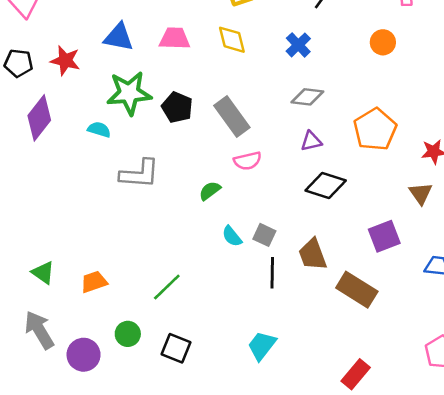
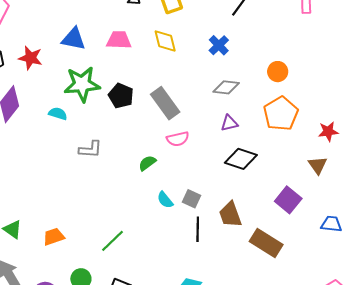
orange circle: (383, 42) -> (278, 72), moved
gray L-shape: (139, 174) -> (90, 149), size x0.7
purple square: (384, 236) -> (288, 200), turned -30

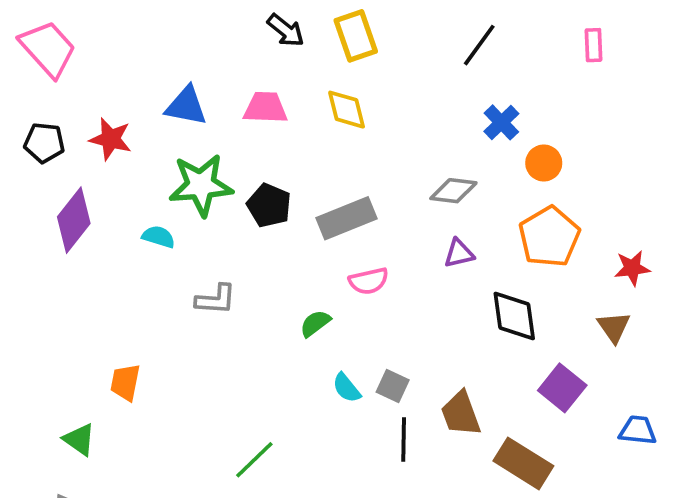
blue cross: (219, 45) -> (501, 122), moved
gray rectangle: (165, 103) -> (347, 218), turned -76
black diamond: (241, 159) -> (514, 316), moved, turned 64
orange trapezoid: (54, 237) -> (125, 382), moved, turned -60

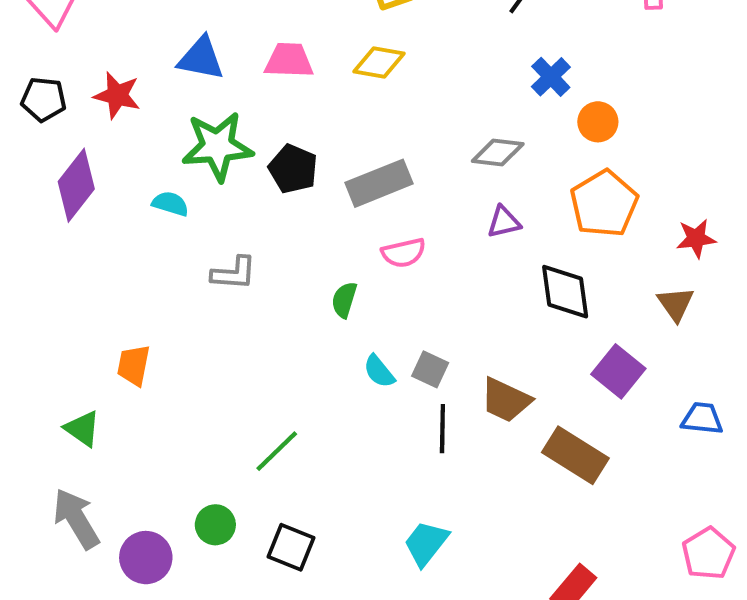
yellow diamond: (347, 110) -> (379, 63), turned -66
green semicircle: (315, 323) -> (344, 300), turned -36
brown trapezoid: (461, 414) -> (506, 400), turned -45

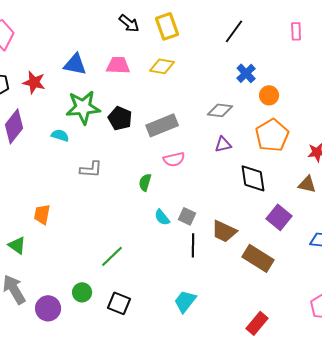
brown triangle: (676, 304) -> (307, 184), turned -42

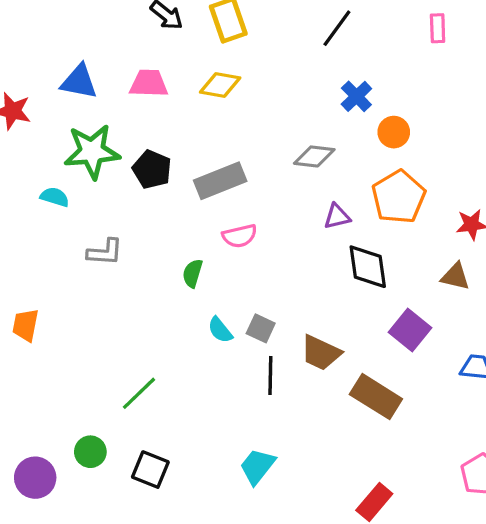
purple triangle: (223, 144) -> (337, 216), moved

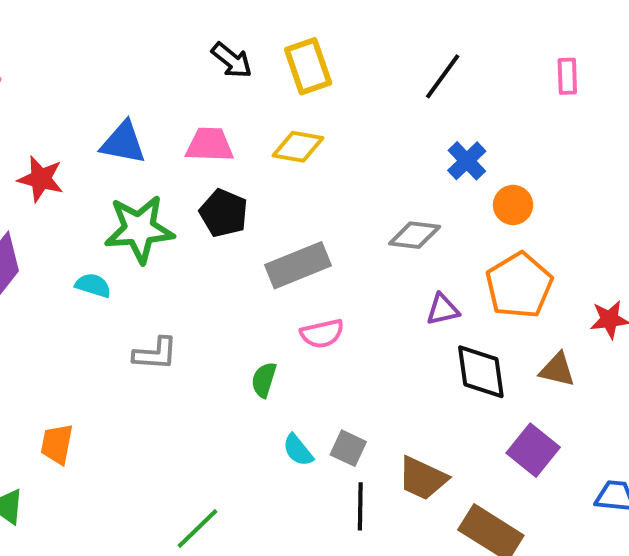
black pentagon: (152, 169) -> (224, 213), moved
brown triangle: (455, 276) -> (557, 370), moved

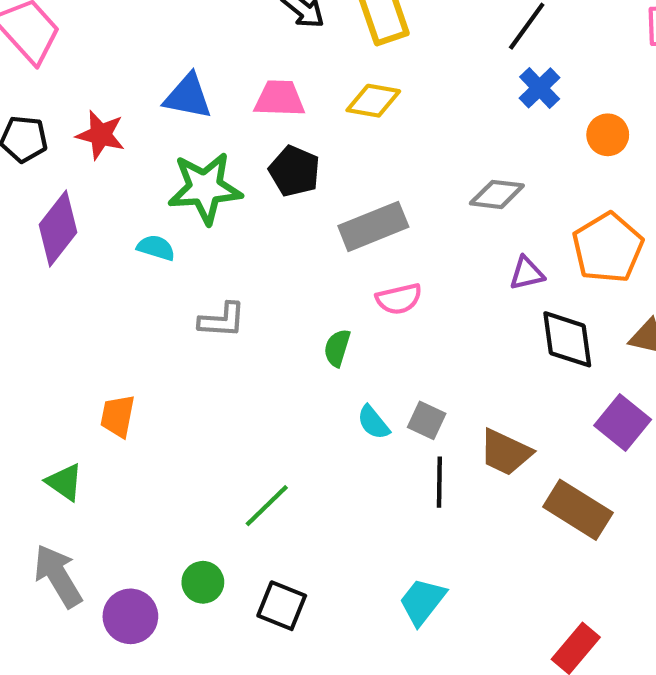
blue cross: (467, 161) -> (540, 88), moved
orange circle: (513, 205) -> (608, 135), moved

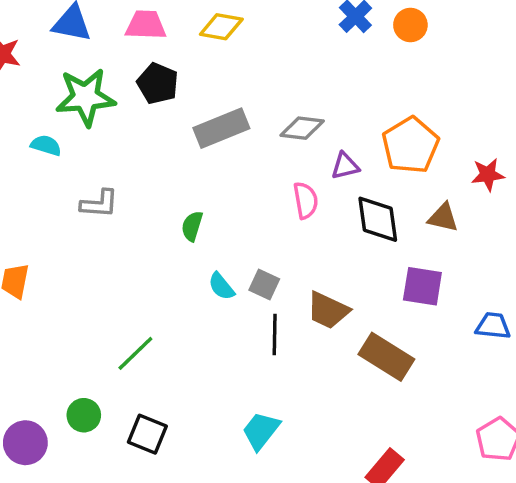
orange circle: (608, 135) -> (410, 25), moved
gray diamond: (497, 194) -> (302, 128), moved
pink semicircle: (399, 299) -> (306, 200), moved, turned -87
purple square: (623, 422) -> (422, 286), turned -30

